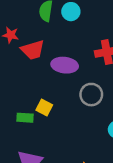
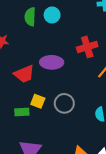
red trapezoid: (33, 50) -> (24, 74), moved
gray circle: (91, 95) -> (64, 103), moved

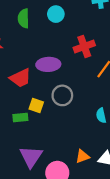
cyan circle: (52, 15) -> (56, 14), moved
gray circle: (64, 103) -> (62, 95), moved

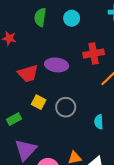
gray circle: (62, 95) -> (66, 107), moved
green rectangle: (20, 117) -> (14, 119), moved, turned -32

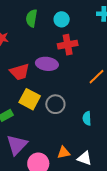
red cross: (94, 54) -> (68, 45), moved
yellow square: (39, 102) -> (30, 99), size x1.5

